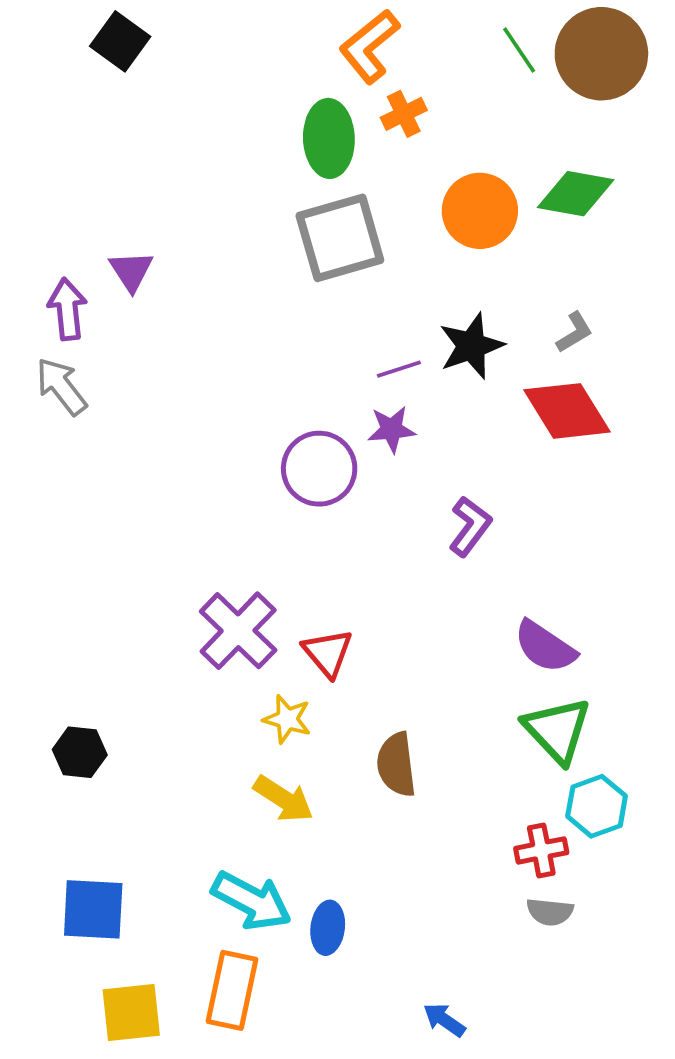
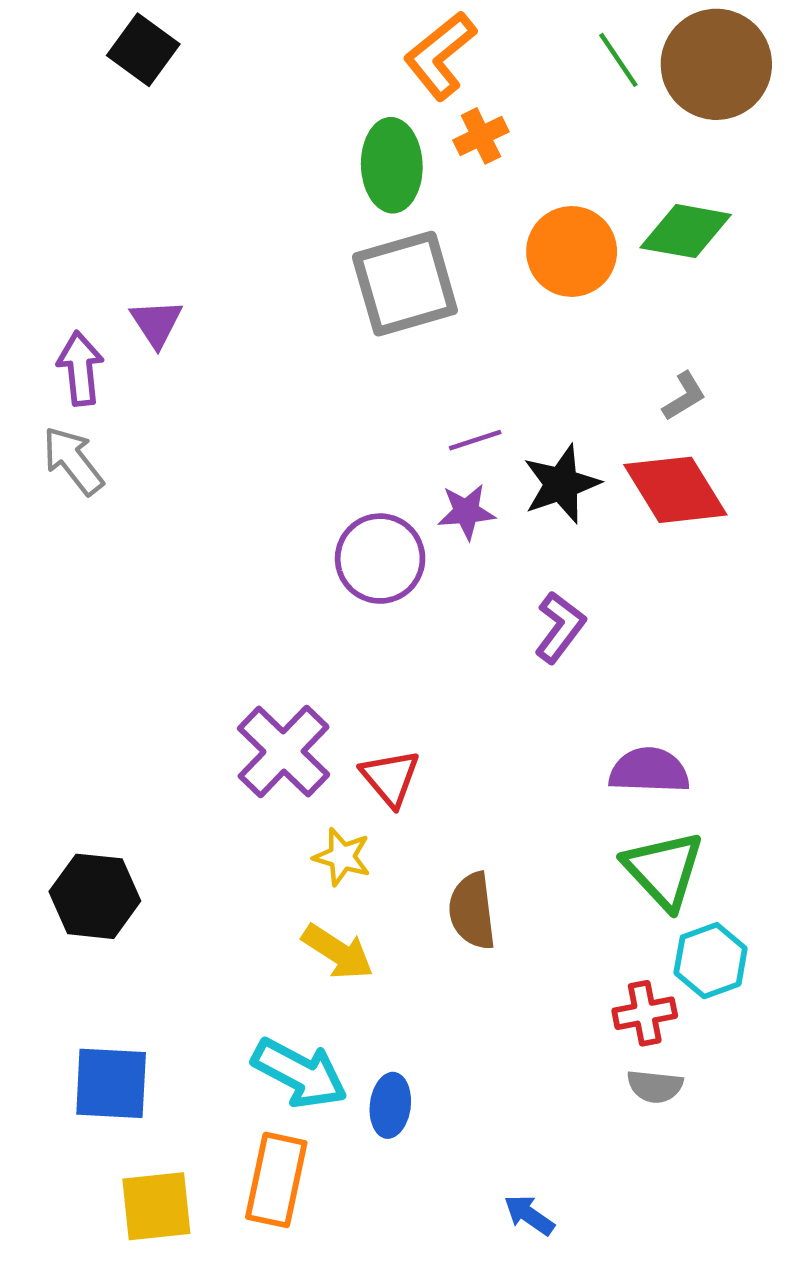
black star: (471, 346) -> (561, 484), moved
purple semicircle: (545, 647) -> (649, 771), turned 148
black hexagon: (80, 752) -> (95, 896), size x1.4

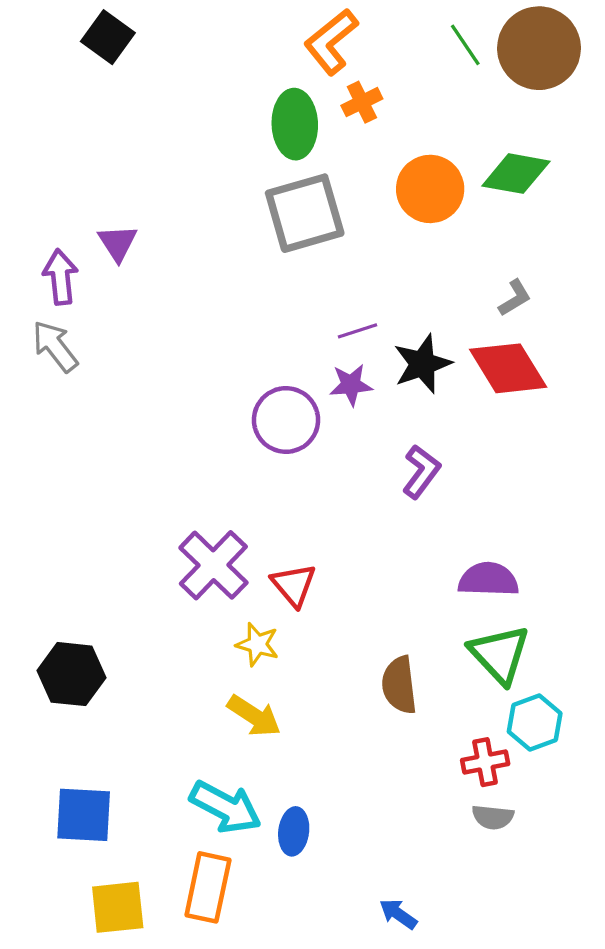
brown semicircle: (472, 911) -> (399, 685), moved

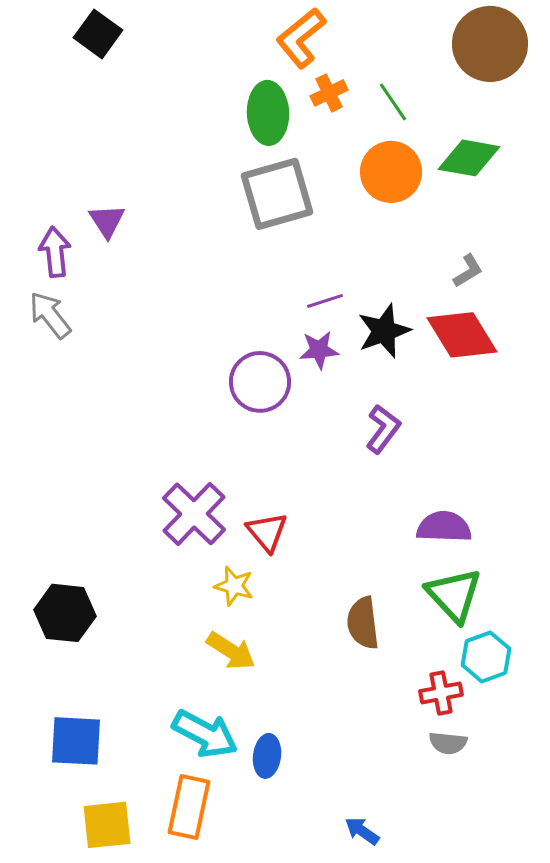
green line: (465, 45) -> (393, 102), moved

